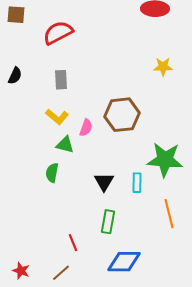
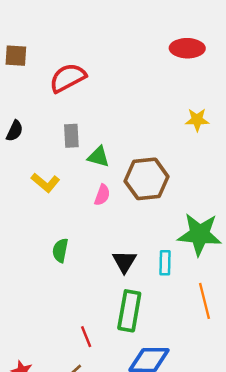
yellow L-shape: (57, 117) -> (45, 183), moved
green triangle: (65, 145) -> (98, 157), moved
green rectangle: (108, 222) -> (129, 311), size x1.4

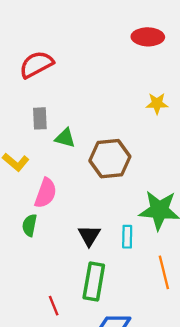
pink semicircle: (102, 195) -> (46, 193), moved, size x1.5

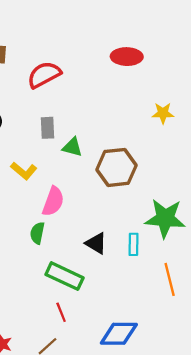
red ellipse: (148, 37) -> (127, 57), moved
black triangle: (89, 236) -> (96, 243), turned -30
green rectangle: (94, 282) -> (64, 276), moved, turned -75

